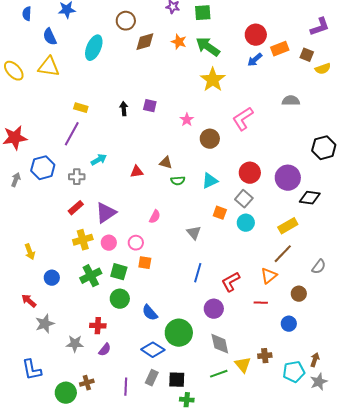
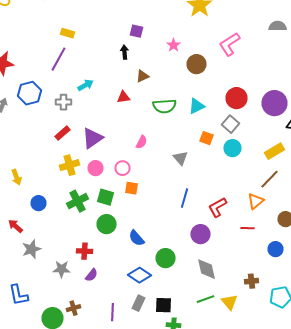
black arrow: (124, 109) -> (124, 52), moved
brown triangle: (166, 163) -> (142, 76), moved, turned -40
green semicircle: (178, 181) -> (164, 106), size x1.6
green circle: (179, 333) -> (166, 258), size x0.7
yellow triangle: (243, 365) -> (230, 302), moved

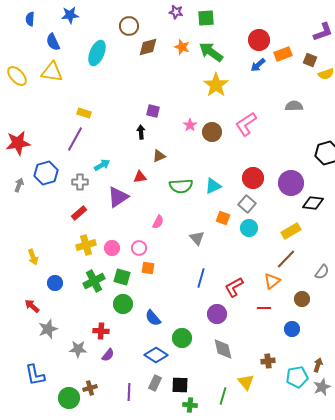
brown circle: (196, 64) -> (212, 132), moved
purple triangle: (92, 138) -> (118, 197), moved
green line: (206, 299) -> (223, 396), moved, turned -54

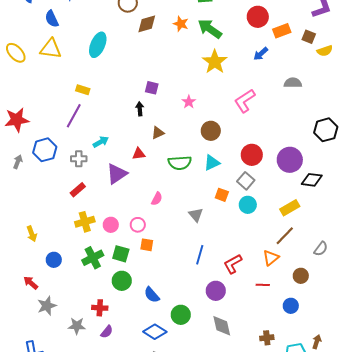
cyan ellipse: (97, 53) -> (98, 45), moved
blue arrow: (258, 65) -> (261, 54), moved
brown circle: (212, 132) -> (211, 131), moved

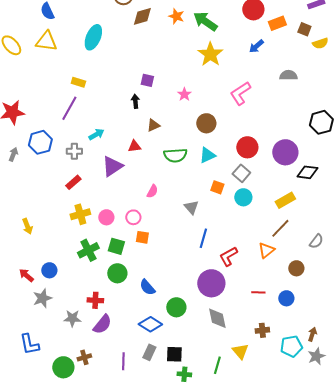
blue line: (200, 255) -> (203, 238), moved
blue circle: (54, 260) -> (49, 270), moved
red line: (263, 285) -> (258, 292), moved
purple circle: (216, 291) -> (211, 283), size x1.4
purple semicircle: (107, 332) -> (102, 324), size x1.5

